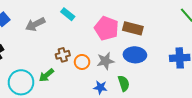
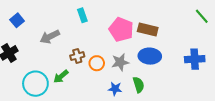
cyan rectangle: (68, 14) -> (82, 15), turned 32
gray arrow: (35, 24) -> (50, 37), moved

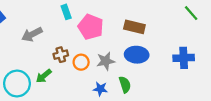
pink pentagon: (121, 30) -> (91, 27), moved

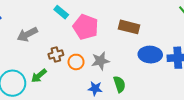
cyan rectangle: (66, 12) -> (61, 12), turned -32
blue ellipse: (137, 55) -> (150, 55), moved

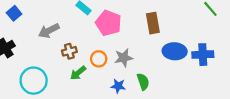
brown rectangle: (129, 27) -> (153, 23), turned 66
brown cross: (56, 55) -> (69, 51), moved
green arrow: (39, 76) -> (78, 73), moved

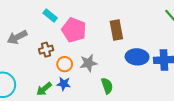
brown cross: (69, 51) -> (46, 50), moved
green arrow: (78, 73) -> (44, 89), moved
blue star: (118, 86) -> (64, 84), moved

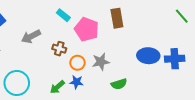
brown rectangle: (116, 30) -> (117, 18), moved
brown cross: (46, 50) -> (59, 49), turned 32
green semicircle: (107, 86) -> (119, 84), turned 91

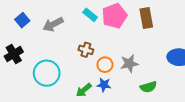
pink pentagon: (87, 29) -> (114, 16), moved, turned 30
gray arrow: (31, 36) -> (53, 24), moved
cyan circle: (17, 83) -> (47, 73), moved

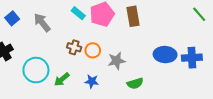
gray arrow: (53, 24) -> (42, 23), turned 78
orange circle: (105, 65) -> (93, 50), moved
green arrow: (84, 90) -> (62, 79), moved

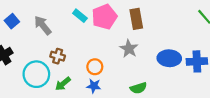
brown cross: (74, 47) -> (58, 56), moved
orange circle: (93, 50) -> (95, 67), moved
gray star: (117, 61) -> (129, 49), moved, turned -30

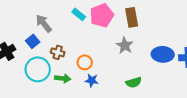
blue square: (12, 21) -> (33, 41), moved
orange circle: (95, 67) -> (85, 62), moved
green arrow: (63, 84) -> (63, 78), turned -133

